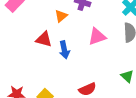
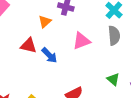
blue arrow: (64, 50) -> (49, 55), turned -30

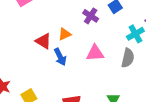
orange triangle: (45, 22) -> (65, 34), moved

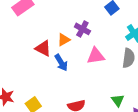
purple cross: (91, 16) -> (82, 29), moved

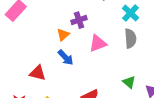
purple cross: (82, 29) -> (79, 20), turned -35
red triangle: (43, 48) -> (38, 73), moved

